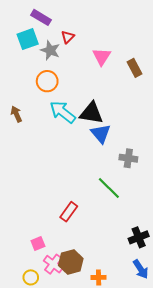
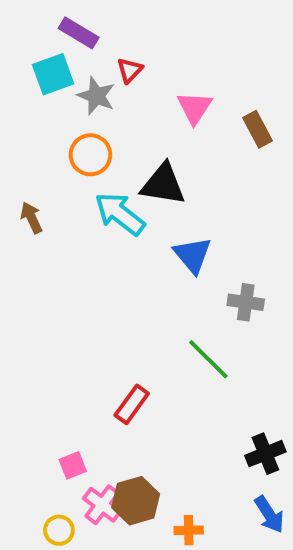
black triangle: (91, 113) -> (163, 184), moved

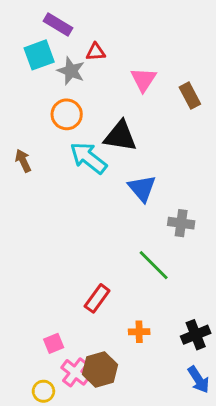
red triangle: (130, 70) -> (96, 52), turned 42
orange cross: (189, 530) -> (139, 332), moved

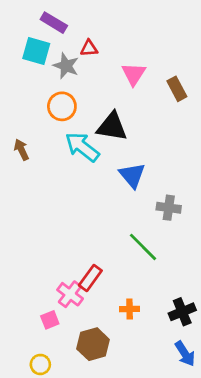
cyan square: (39, 55) -> (36, 51), turned 36
pink cross: (75, 372) -> (70, 294), moved

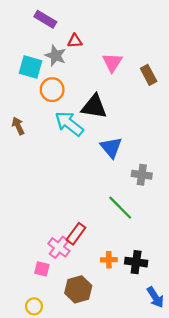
cyan square: (36, 51) -> (31, 67), moved
black cross: (182, 312) -> (136, 262), moved, turned 30
pink square: (50, 320) -> (42, 269), turned 35

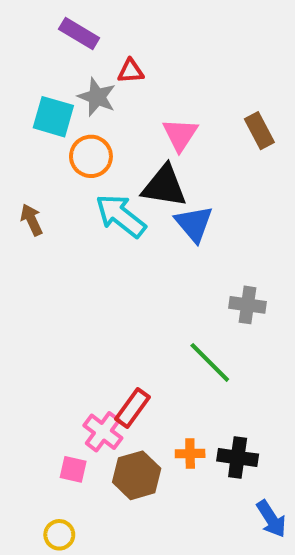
pink triangle: (112, 62) -> (180, 135), moved
blue triangle: (111, 147) -> (194, 224), moved
brown hexagon: (78, 289) -> (137, 475), moved

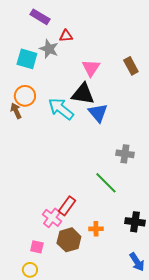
orange circle: (91, 156) -> (25, 96), moved
black cross: (238, 458) -> (135, 222), moved
pink square: (73, 469) -> (37, 247), moved

